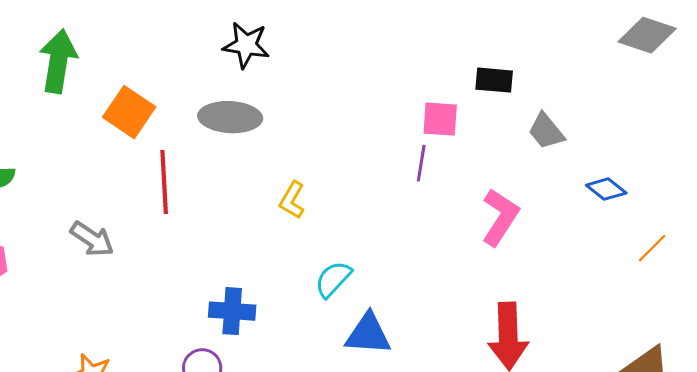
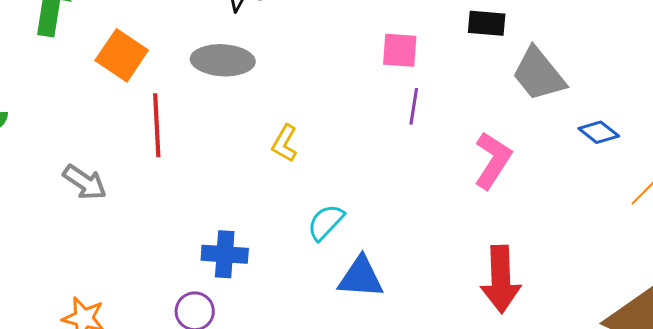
pink square: (440, 119) -> (400, 50), moved
gray trapezoid: (546, 131) -> (539, 74), size x1.5

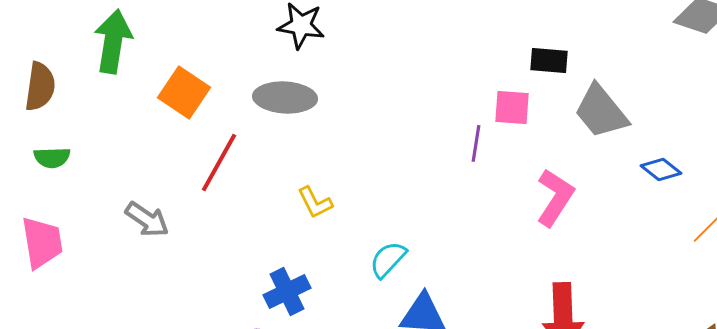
pink square: (400, 50) -> (512, 107), moved
red line: (157, 125) -> (219, 162), turned 32
yellow L-shape: (285, 143) -> (315, 202), moved, turned -57
blue cross: (225, 254) -> (287, 291), turned -30

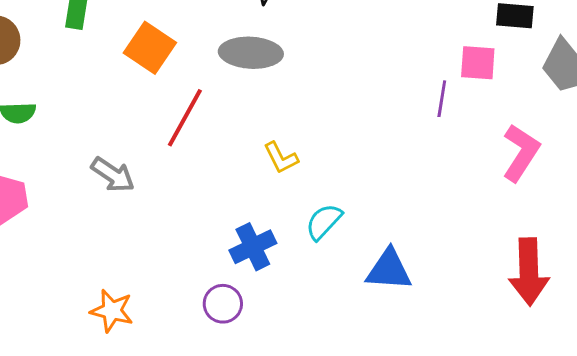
cyan semicircle: (388, 259) -> (324, 222), moved

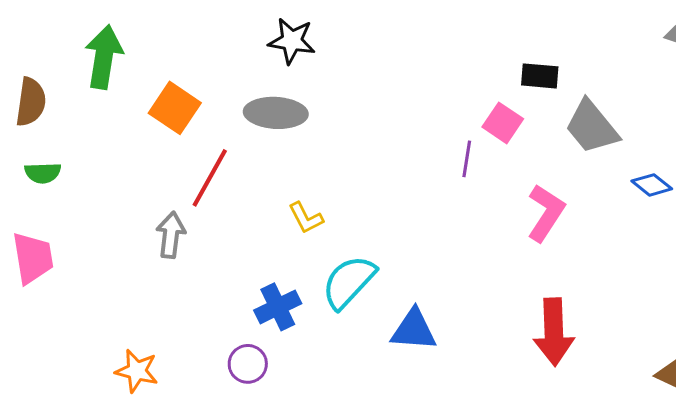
pink square: (478, 63) -> (503, 123), turned 30
gray arrow: (113, 175) -> (171, 235), moved, turned -117
cyan semicircle: (324, 222) -> (349, 282), size x1.5

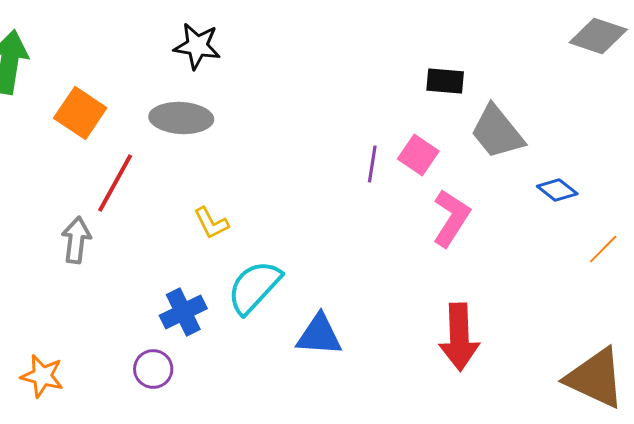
pink square: (503, 123) -> (418, 155), moved

